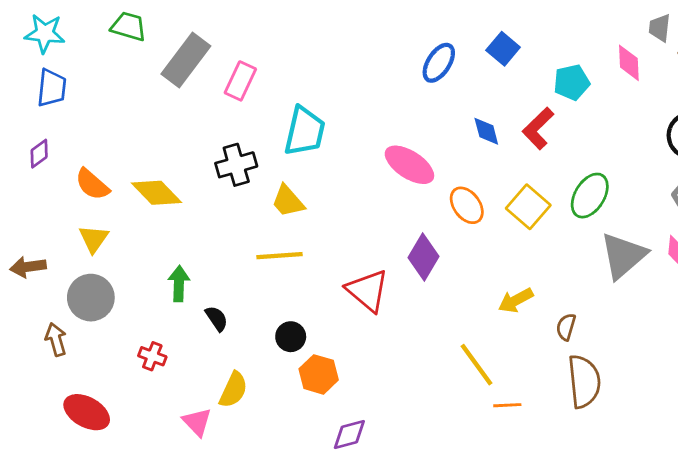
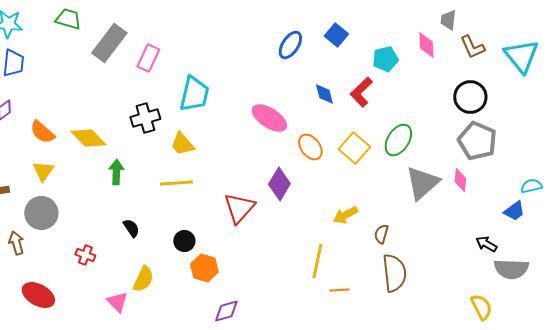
green arrow: (179, 284) -> (116, 172), moved
red triangle: (368, 291) -> (239, 208), turned 32
yellow line: (477, 365) -> (317, 261), turned 48

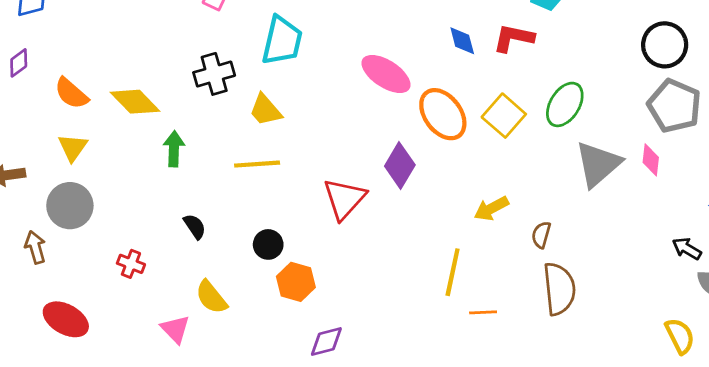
red L-shape: (361, 92) -> (514, 38), turned 56
orange ellipse: (310, 147) -> (443, 114), size x1.4
yellow semicircle: (143, 279) -> (211, 297), turned 116

